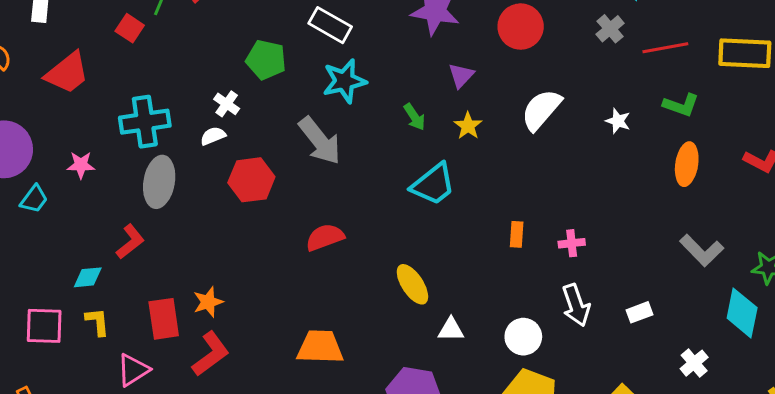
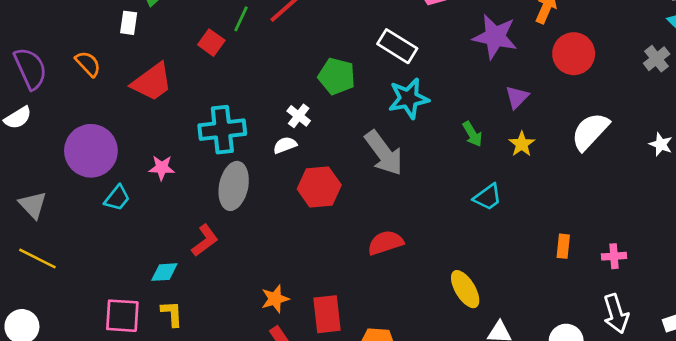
cyan trapezoid: (433, 184) -> (488, 197), size x0.7
red rectangle: (164, 319) -> (327, 314), moved

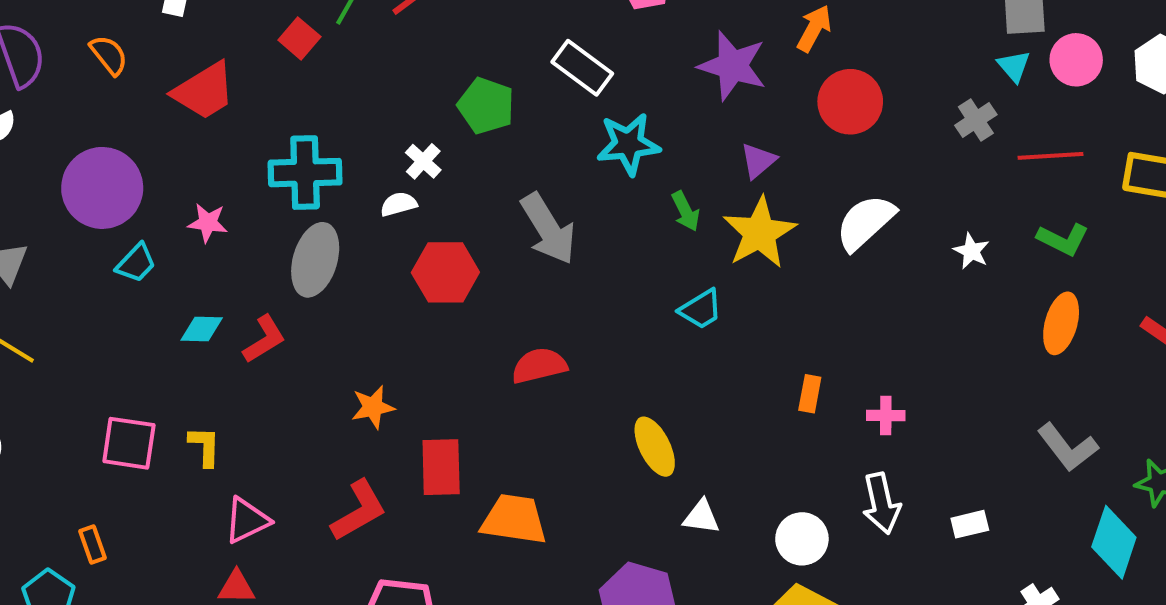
cyan star: (409, 98) -> (628, 144), moved
yellow star: (522, 144) -> (760, 233), size x1.8
cyan diamond: (164, 272) -> (202, 329), moved
orange star: (275, 299) -> (373, 407), moved

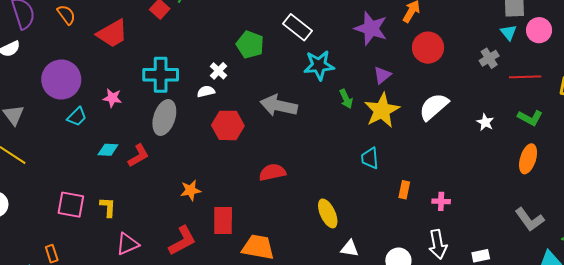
gray arrow: (548, 229) -> (279, 106), turned 132
cyan trapezoid: (701, 309) -> (370, 158), moved, turned 115

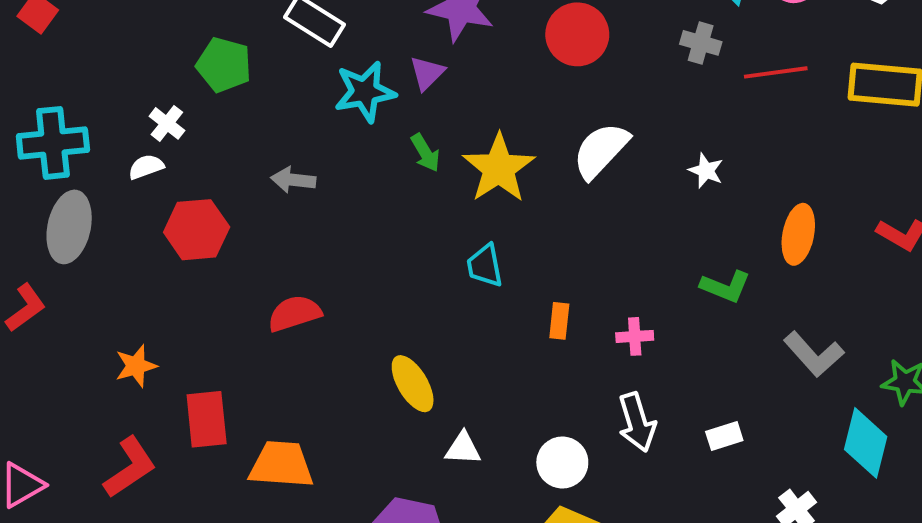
gray cross: (489, 58) -> (701, 43), turned -36
purple triangle: (382, 75) -> (427, 73), moved
gray arrow: (279, 106) -> (293, 180), size x0.6
green L-shape: (530, 118) -> (725, 287), moved

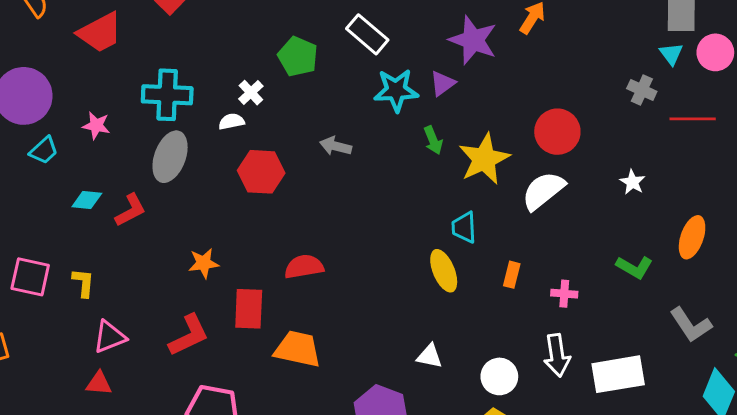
red circle: (577, 34) -> (557, 132), moved
white semicircle: (601, 150) -> (543, 191), moved
red semicircle: (294, 313) -> (304, 267), moved
yellow ellipse: (413, 384) -> (444, 271), moved
white rectangle: (724, 436) -> (618, 374), size x2.0

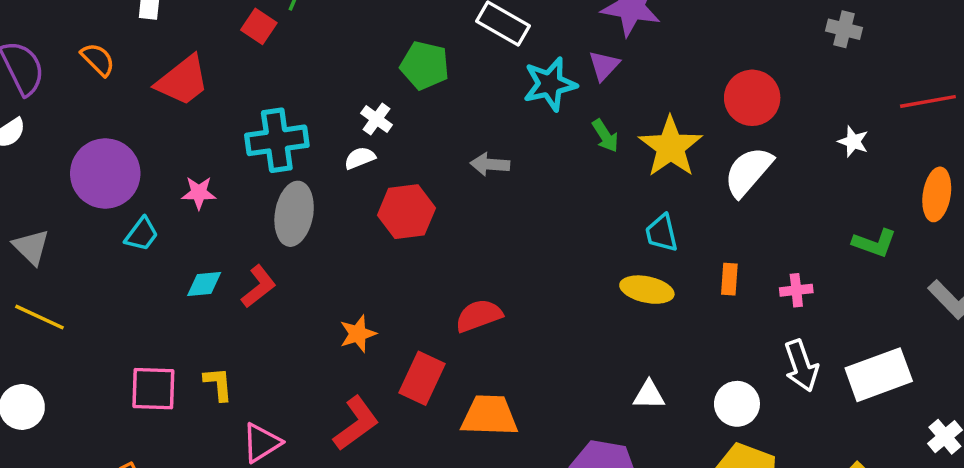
red line: (693, 119) -> (928, 101), moved
yellow ellipse: (444, 271) -> (647, 290), turned -45
red rectangle: (249, 309) -> (422, 378), turned 33

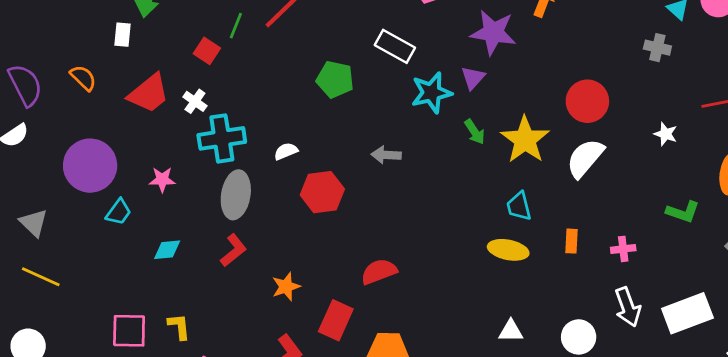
white cross: (377, 119) -> (195, 101), moved
red L-shape: (259, 286) -> (233, 250), moved

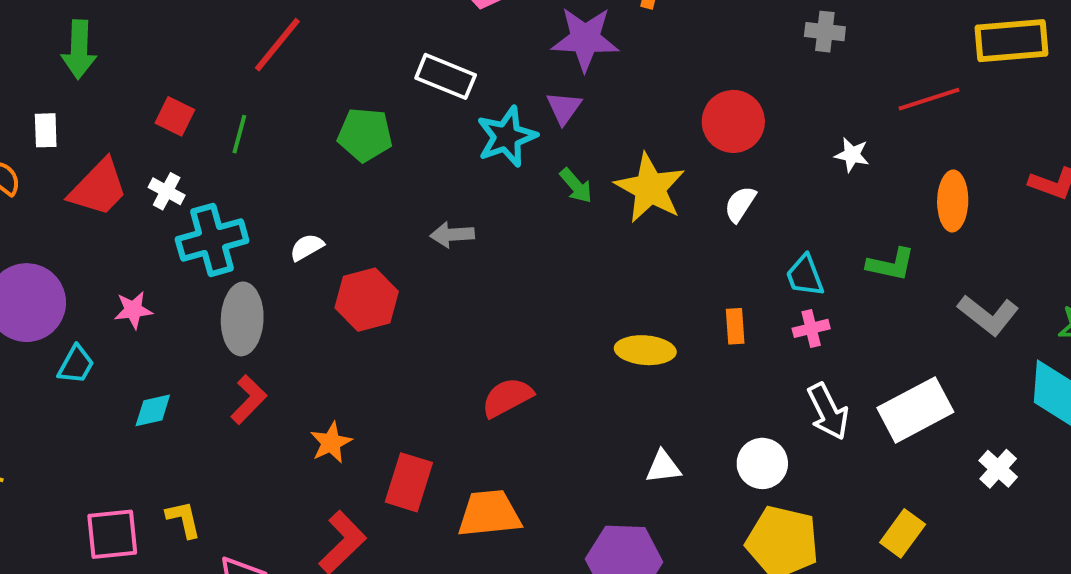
green line: (236, 26) -> (239, 134), moved
white rectangle: (122, 35) -> (46, 130), moved
white semicircle: (585, 158) -> (740, 204), size x0.6
cyan trapezoid: (519, 206) -> (805, 276), moved
red semicircle: (379, 272) -> (507, 397), moved

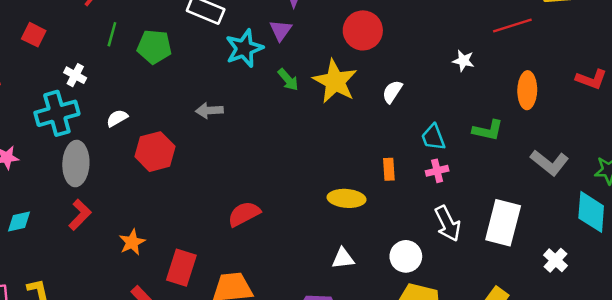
red circle: (733, 121) -> (363, 30), moved
green line: (239, 134) -> (112, 34), moved
white cross: (167, 191) -> (75, 75), moved
yellow ellipse: (645, 350) -> (347, 198), moved
white rectangle: (915, 410) -> (503, 223), turned -48

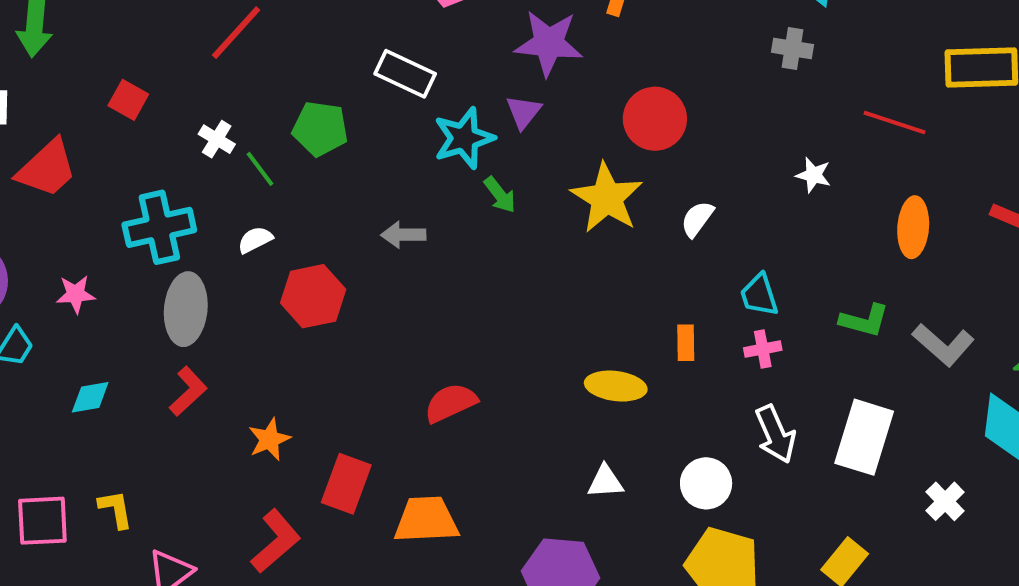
red line: (512, 25) -> (895, 123), turned 33
green line: (112, 34) -> (260, 169), moved, turned -55
white cross: (75, 75) -> (217, 139), moved
green arrow: (288, 80) -> (500, 195), moved
green L-shape: (488, 130) -> (864, 321), moved

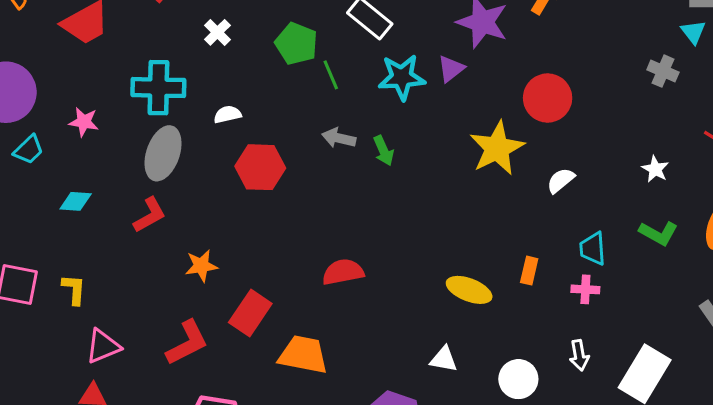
green line: (260, 169) -> (331, 75), moved
green arrow: (500, 195) -> (384, 151), moved
green L-shape: (864, 321) -> (659, 233), moved
white arrow: (775, 434) -> (579, 355), size x0.7

